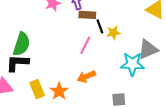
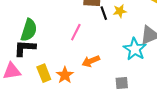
yellow star: (113, 33) -> (120, 11), moved
pink line: (85, 45) -> (76, 32), moved
cyan star: (132, 64) -> (135, 49), turned 30

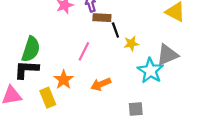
yellow star: (120, 11) -> (131, 44), moved
orange star: (65, 75) -> (64, 80), moved

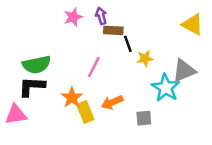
green semicircle: (31, 49) -> (37, 65), turned 60
yellow rectangle: (48, 98) -> (85, 112), moved
gray square: (136, 109) -> (144, 118), moved

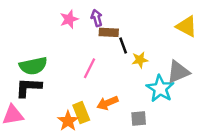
orange star: (72, 97) -> (68, 121), moved

